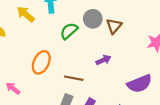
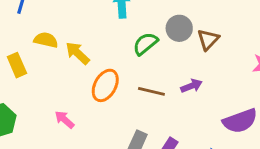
yellow arrow: (26, 14) -> (78, 53), moved
brown line: (74, 78) -> (151, 91), moved

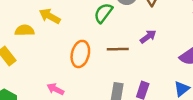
yellow arrow: (78, 53) -> (50, 16), moved

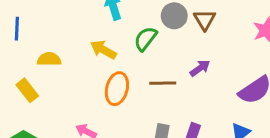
yellow arrow: (50, 16) -> (103, 50), moved

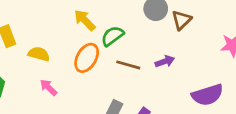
green semicircle: (145, 39) -> (112, 36), moved
yellow semicircle: (49, 59) -> (39, 54), moved

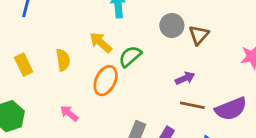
yellow semicircle: (39, 54) -> (63, 60), moved, turned 70
brown line: (128, 65) -> (192, 105), moved

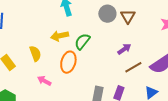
yellow arrow: (101, 43) -> (60, 36), turned -42
brown line: (192, 105) -> (133, 67), turned -30
pink arrow: (69, 113) -> (44, 81), moved

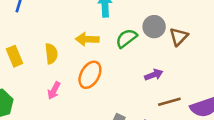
green semicircle: (82, 41) -> (126, 38), moved
purple arrow: (124, 49) -> (154, 75), moved
pink arrow: (44, 81) -> (54, 90), turned -104

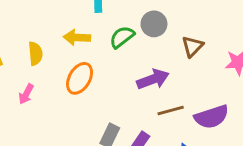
brown triangle: (179, 37) -> (192, 46), moved
purple arrow: (154, 75) -> (153, 79), size x1.5
pink arrow: (54, 90) -> (26, 94), moved

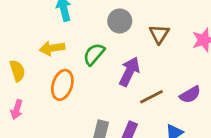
green semicircle: (122, 37) -> (94, 54), moved
purple arrow: (153, 79) -> (129, 72), turned -32
purple semicircle: (212, 117) -> (190, 95), size x0.7

